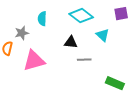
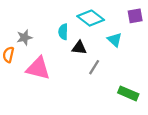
cyan semicircle: (42, 19) -> (63, 32), moved
gray line: (84, 60) -> (94, 67), turned -56
pink triangle: (34, 61) -> (38, 68), turned 30

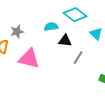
cyan semicircle: (63, 32) -> (51, 27), turned 80

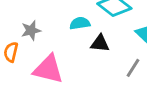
gray line: (78, 58) -> (133, 68), moved

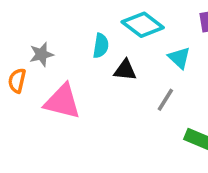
cyan semicircle: (80, 23) -> (101, 46), turned 108

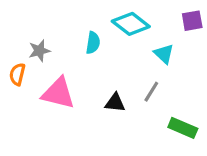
black triangle: (125, 70) -> (115, 103), moved

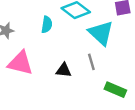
cyan triangle: (164, 54) -> (101, 33), size x1.6
gray line: (151, 92) -> (91, 62), turned -49

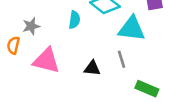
cyan triangle: (101, 33) -> (132, 29), turned -36

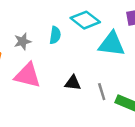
gray star: (31, 26) -> (22, 41), moved
gray line: (121, 59) -> (102, 92), moved

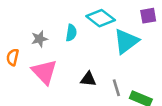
cyan triangle: (112, 44) -> (126, 41), turned -44
pink triangle: (28, 75) -> (44, 72), turned 32

